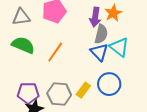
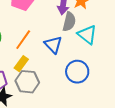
blue triangle: (99, 52) -> (53, 45), moved
yellow rectangle: (83, 90) -> (21, 64), moved

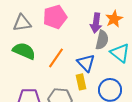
yellow rectangle: (21, 64) -> (81, 82), moved, turned -49

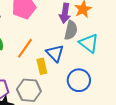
yellow rectangle: (81, 82) -> (42, 66), moved

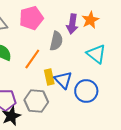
gray semicircle: (71, 30) -> (56, 41), moved
blue triangle: (55, 53) -> (63, 80), moved

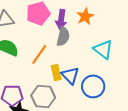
orange star: (90, 20) -> (85, 16), moved
purple arrow: (72, 24) -> (61, 19), moved

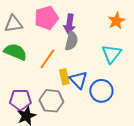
orange star: (85, 16) -> (116, 21), moved
cyan triangle: (103, 49) -> (111, 54), turned 30

